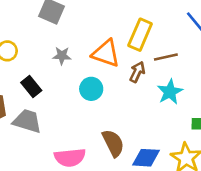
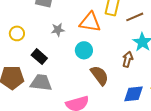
brown arrow: (137, 72) -> (128, 59), moved
brown semicircle: (113, 143) -> (100, 75), moved

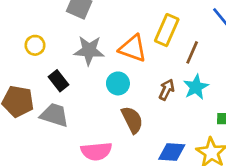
brown line: (135, 17) -> (192, 52), turned -54
gray star: (58, 30) -> (89, 50), size x1.6
brown arrow: (128, 59) -> (167, 90), moved

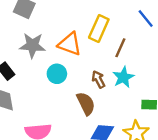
brown arrow: (167, 90) -> (98, 79), turned -54
brown semicircle: (132, 120) -> (86, 104), moved

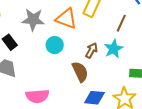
brown line: (120, 48) -> (121, 23), moved
brown arrow: (98, 79) -> (91, 50), turned 56

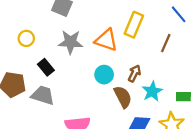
cyan circle: (55, 45) -> (104, 75), moved
cyan star: (114, 49) -> (152, 91), moved

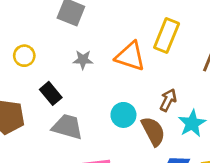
gray star: (71, 42) -> (83, 60), size x0.6
cyan circle: (104, 75) -> (123, 115), moved
gray trapezoid: (43, 95) -> (67, 127), moved

